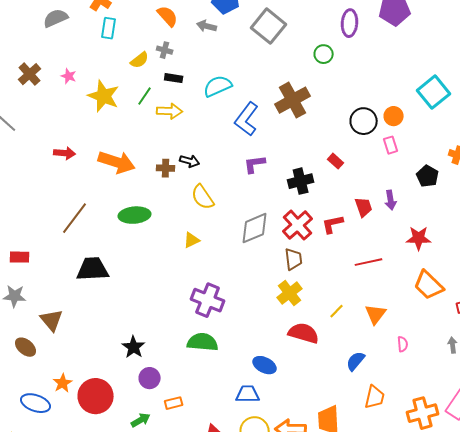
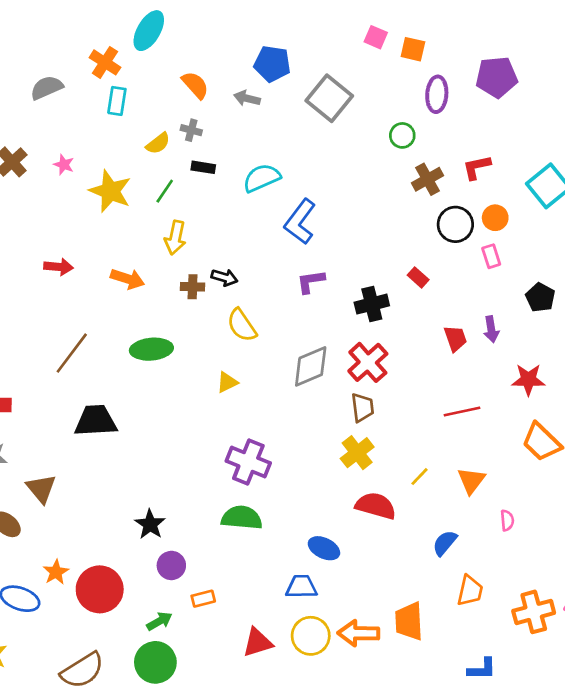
brown cross: (293, 100) -> (428, 179), moved, size x0.7
yellow arrow: (170, 111) -> (175, 238), moved, turned 100
orange arrow: (117, 162) -> (128, 279), size x0.7
red L-shape: (333, 224) -> (477, 167), moved

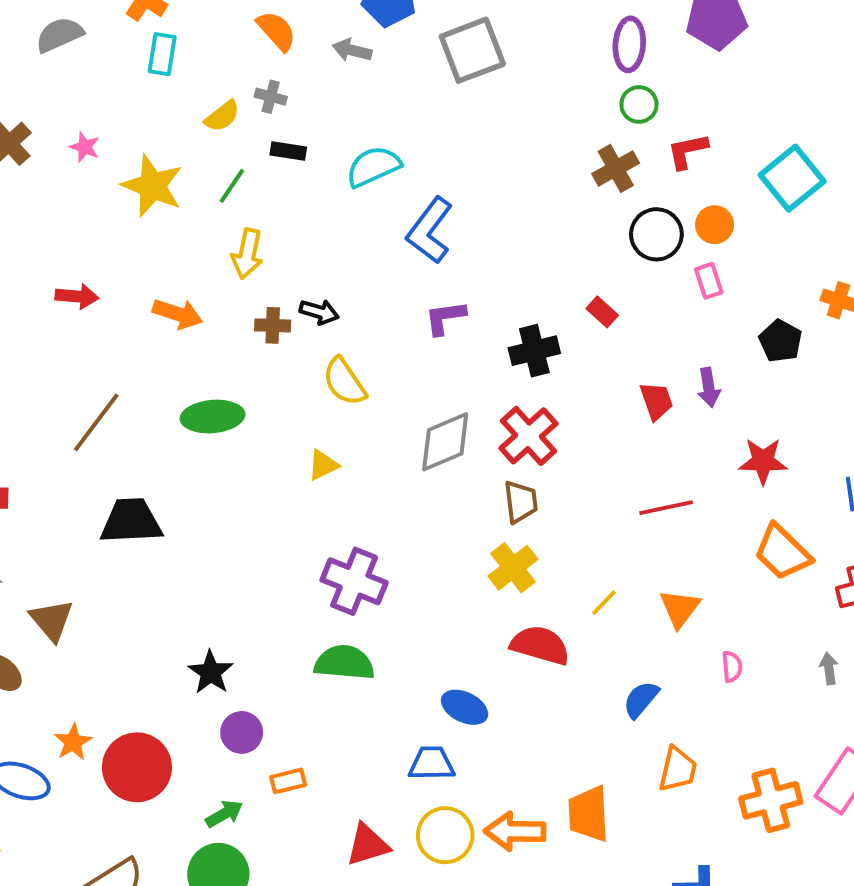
gray square: (329, 98) -> (472, 50), turned 30
green circle: (402, 135) -> (639, 104), moved

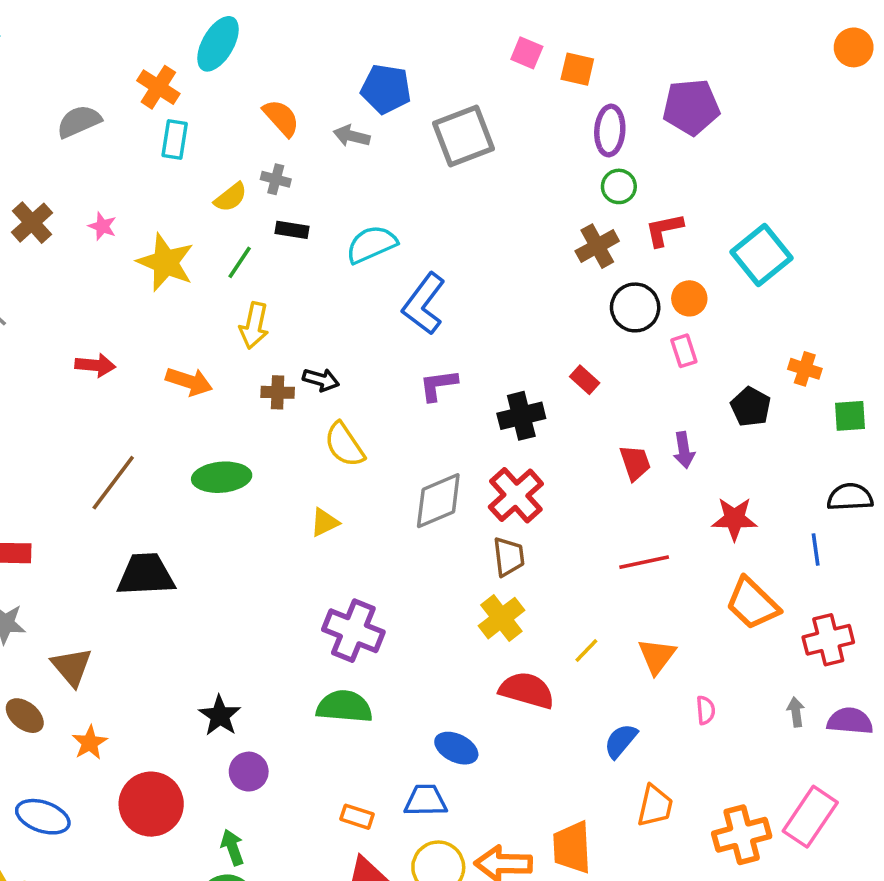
orange star: (73, 742) -> (90, 743), moved
orange rectangle: (288, 781) -> (357, 817), moved, turned 32
green arrow: (224, 814) -> (232, 847), turned -80

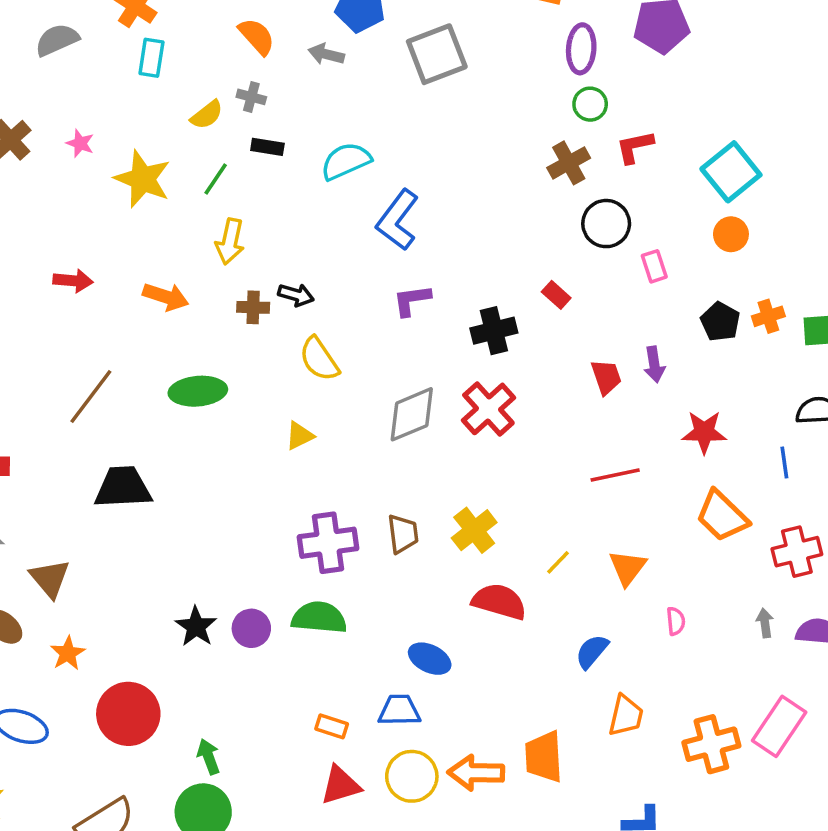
orange circle: (689, 298) -> (731, 234), moved
orange cross: (805, 369) -> (768, 316), moved, turned -36
brown trapezoid: (509, 557) -> (403, 534), moved
purple cross: (353, 631) -> (328, 543), turned -30
purple circle: (249, 772) -> (251, 628), moved

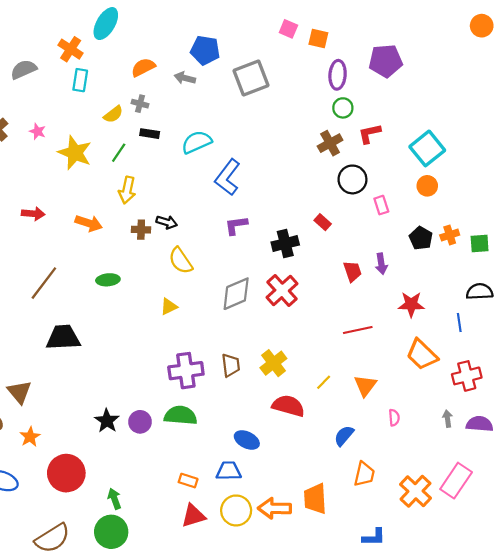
orange semicircle: (257, 36) -> (143, 67), turned -75
green ellipse: (198, 391) -> (108, 280), size x0.7
orange cross: (711, 744) -> (415, 491), turned -32

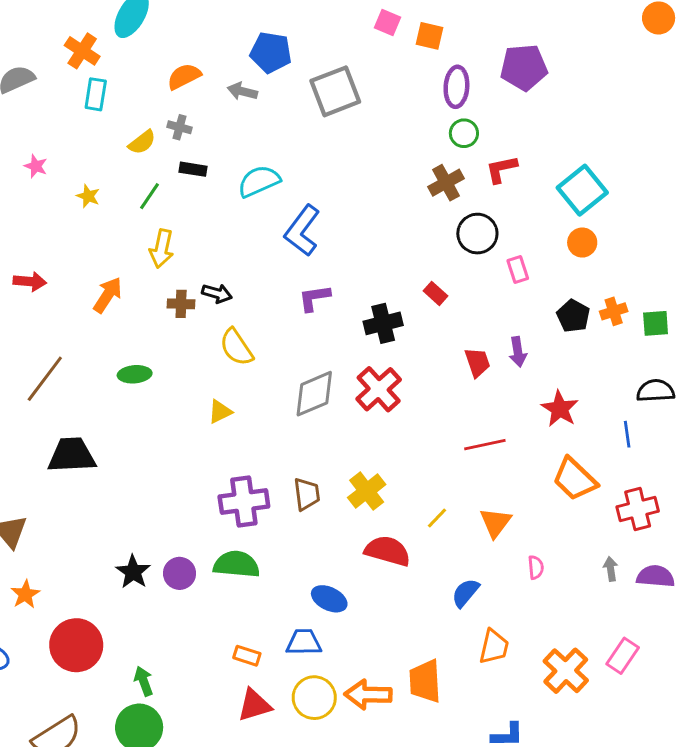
yellow star: (75, 153) -> (88, 196), size x0.5
orange arrow: (89, 223) -> (108, 295), turned -75
red star: (411, 304) -> (560, 409), turned 30
pink rectangle: (456, 481) -> (623, 656), size x0.7

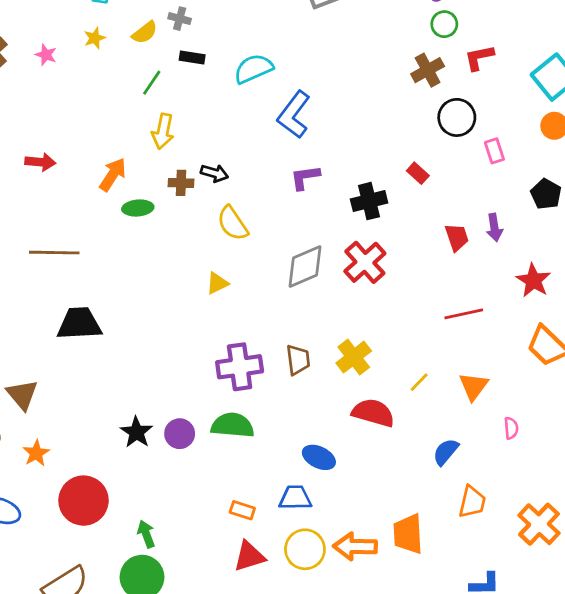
yellow star: (88, 196) -> (95, 38), moved, turned 30
green ellipse: (135, 374) -> (138, 208), moved
brown line: (45, 379) -> (54, 253), turned 54

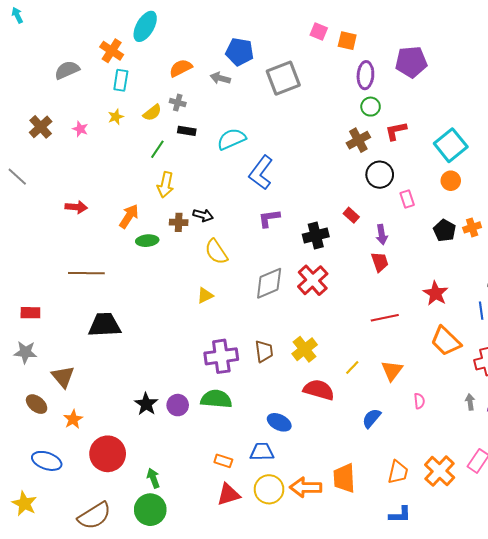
purple arrow: (494, 228) -> (382, 235), moved
orange trapezoid: (472, 502) -> (398, 472), moved

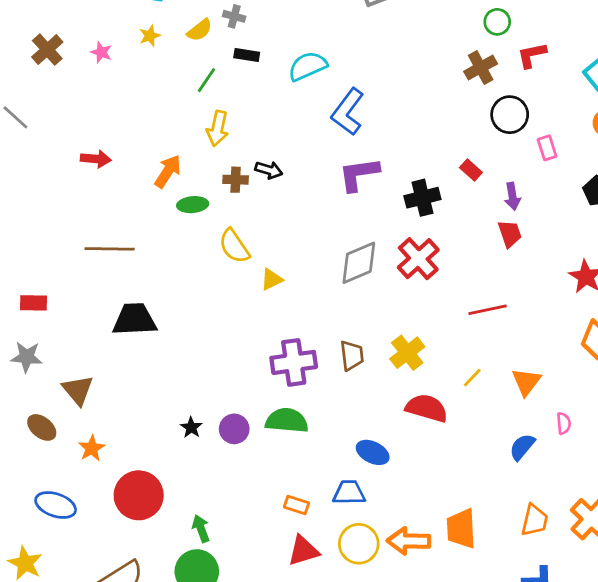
purple L-shape: (269, 218) -> (359, 174), size x1.4
yellow semicircle: (216, 252) -> (234, 246), moved
red line: (385, 318) -> (488, 310), moved
black star: (146, 404) -> (191, 427), size x0.7
blue semicircle: (372, 418) -> (522, 447), moved

